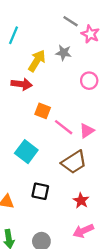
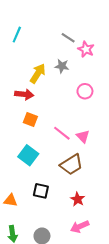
cyan line: (14, 35) -> (17, 35), moved
orange square: (43, 111) -> (30, 120), moved
pink triangle: (87, 131) -> (83, 136), turned -40

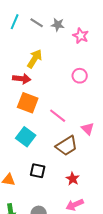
gray line: (68, 38) -> (37, 23), moved
gray star: (62, 66) -> (58, 25), moved
orange square: (30, 120) -> (28, 103), size x1.5
pink triangle: (83, 136) -> (88, 129), moved

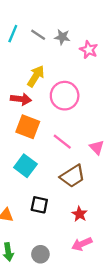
pink circle: (80, 76) -> (65, 96), moved, size x1.6
pink triangle: (88, 129) -> (97, 147), moved

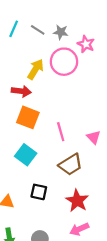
pink circle: (65, 96) -> (64, 62), moved
pink line: (62, 142) -> (61, 132), turned 36
red star: (79, 214) -> (77, 201), size x1.5

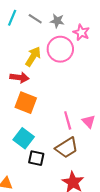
pink line: (61, 132) -> (68, 120), moved
black square: (39, 192) -> (36, 158), moved

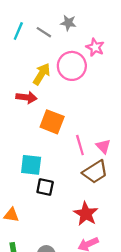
gray star: (57, 21) -> (68, 23), moved
orange square: (26, 103) -> (52, 122), moved
cyan square: (24, 138) -> (31, 165), turned -30
brown trapezoid: (67, 148) -> (95, 172), moved

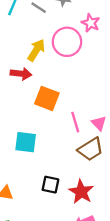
black square: (45, 187) -> (50, 185), moved

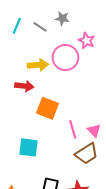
yellow arrow: (36, 50) -> (38, 65), turned 54

